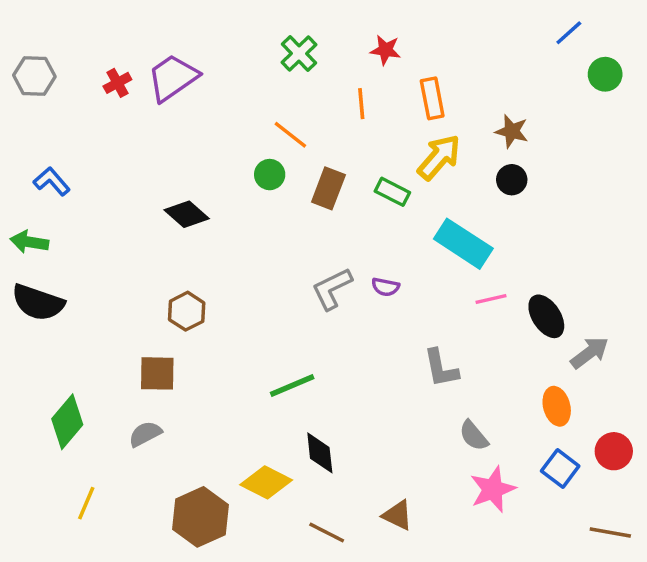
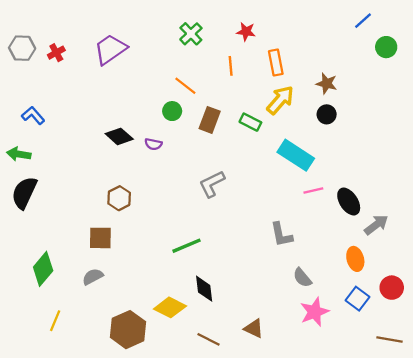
red cross: (117, 83) -> (56, 53), moved
purple semicircle: (385, 287) -> (153, 144), moved
black semicircle: (38, 302) -> (24, 193), turned 96

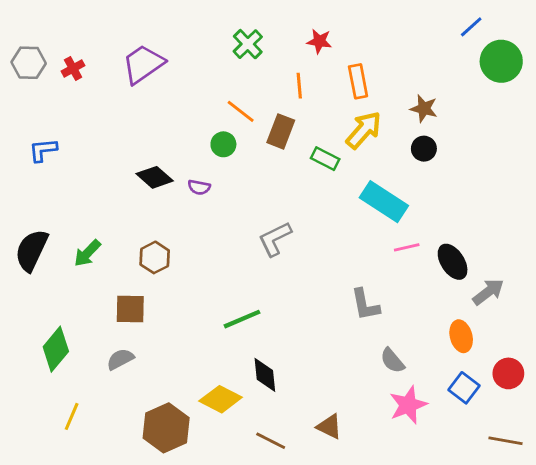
green circle: (386, 47) -> (501, 61), size x1.5
blue L-shape: (33, 115) -> (43, 150), turned -55
brown rectangle: (210, 120) -> (281, 131), moved
green arrow: (19, 154) -> (87, 253), moved, turned -55

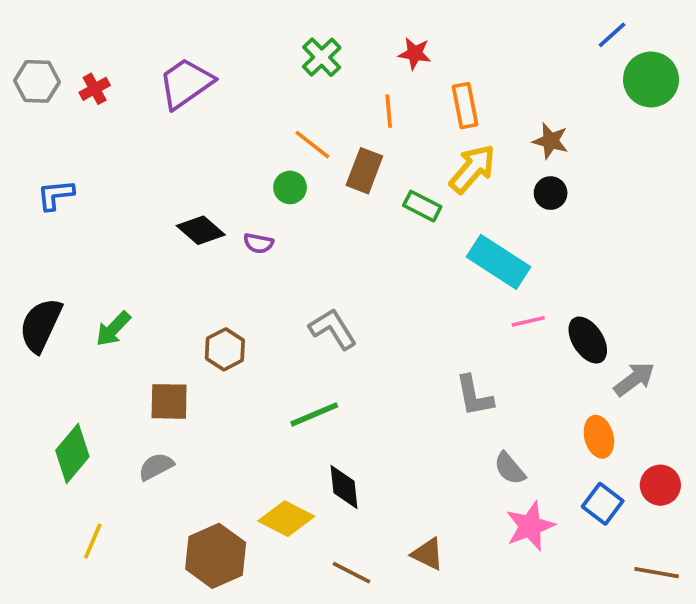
gray L-shape: (275, 239) -> (333, 329), moved, turned 84
brown hexagon: (155, 257) -> (225, 349), moved

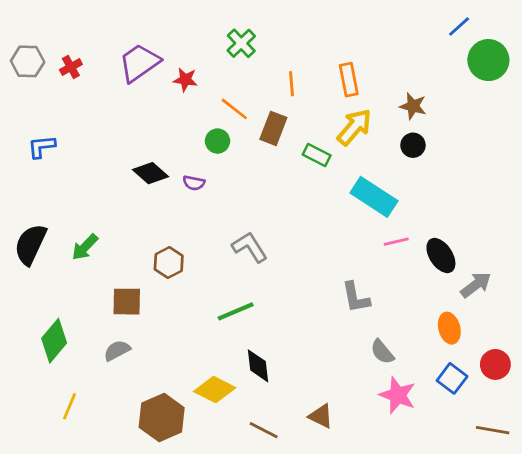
red star: (415, 53) -> (185, 80), moved
pink star: (530, 526) -> (398, 395), turned -30

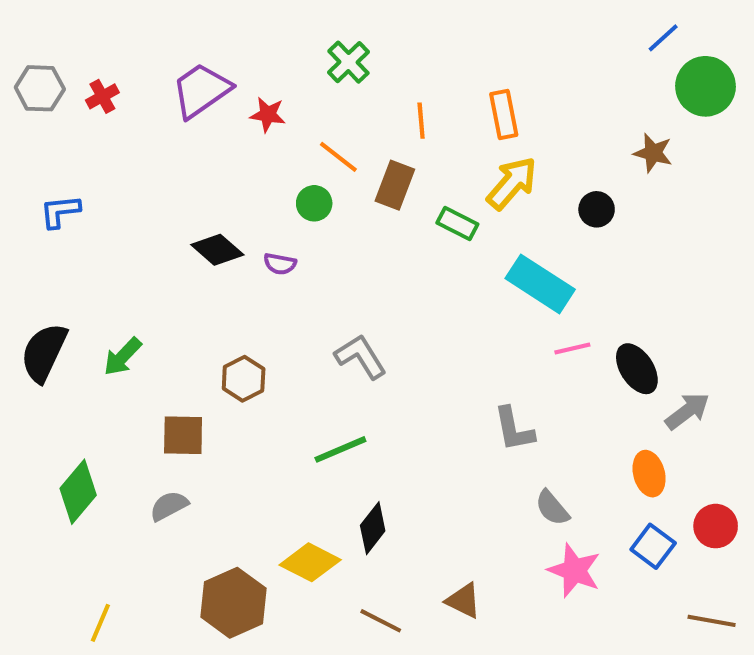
brown star: (413, 106) -> (653, 153), moved
black diamond: (258, 366) -> (373, 528), turned 44
yellow line: (69, 406) -> (100, 623), moved

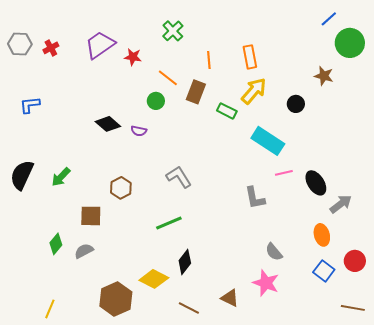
gray L-shape: (514, 429) -> (255, 198), moved
green diamond: (78, 492) -> (56, 244), moved, size x0.7
pink star: (574, 570) -> (266, 283), moved

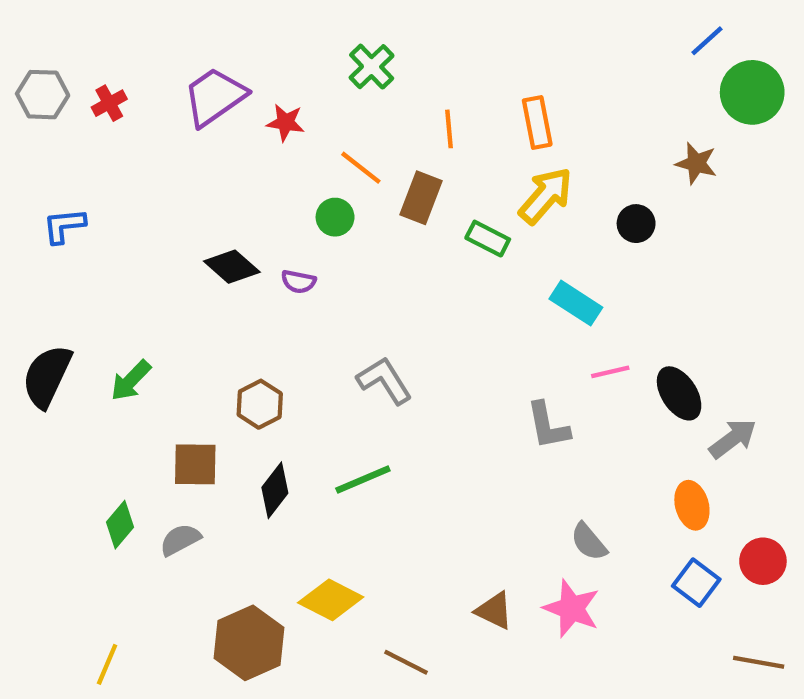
cyan rectangle: (268, 141) -> (576, 303), size x0.7
black diamond: (185, 262) -> (275, 490), moved
brown triangle: (230, 298) -> (494, 611), moved

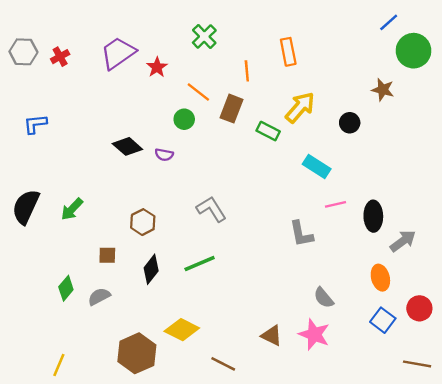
red star: (286, 122) -> (157, 67), turned 30
orange rectangle: (537, 122) -> (288, 52), moved
black ellipse: (679, 393) -> (373, 216), turned 32
brown square: (195, 464) -> (107, 255), size x0.7

